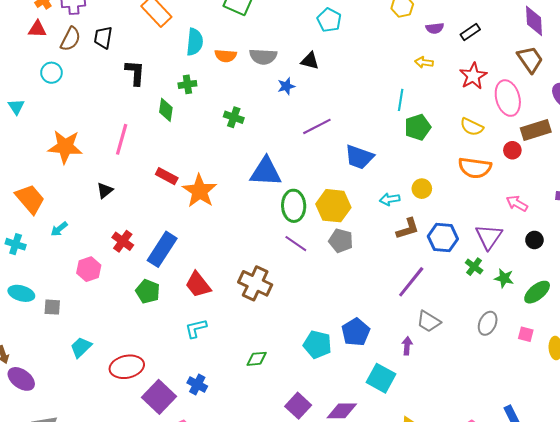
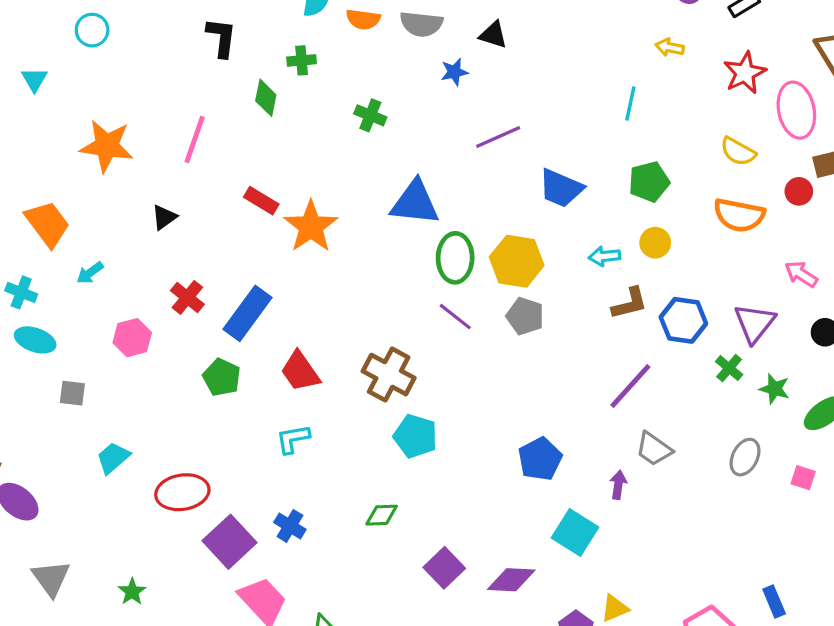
green pentagon: (418, 127) -> (649, 182), moved
cyan ellipse: (21, 293) -> (35, 340), moved
cyan pentagon: (317, 345) -> (415, 436), moved
green diamond: (257, 359) -> (382, 515), moved

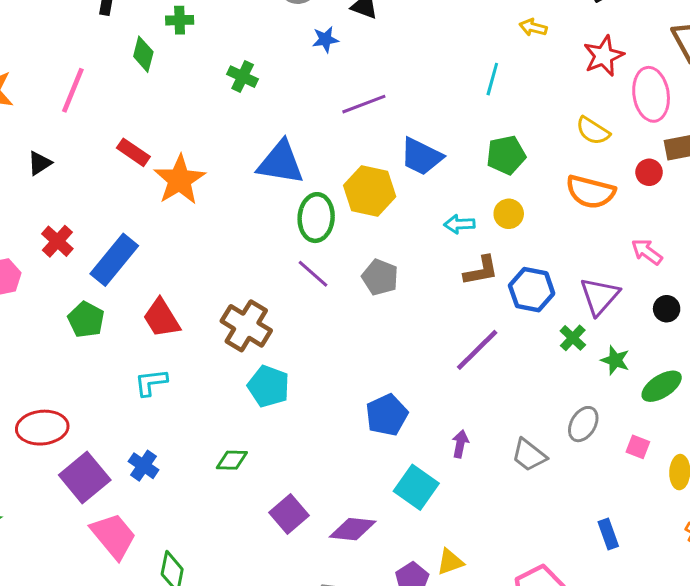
yellow hexagon: (517, 261) -> (370, 191), moved
gray trapezoid: (654, 449) -> (529, 455), moved
blue rectangle: (774, 601) -> (608, 534), moved

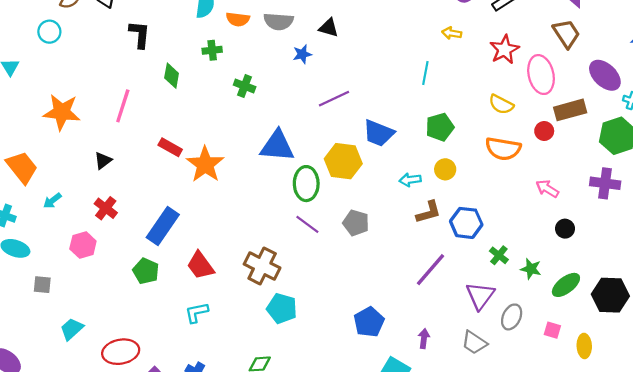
green cross: (180, 20) -> (212, 50), moved
red cross: (57, 241) -> (106, 208), moved
purple triangle: (600, 296) -> (480, 296), moved

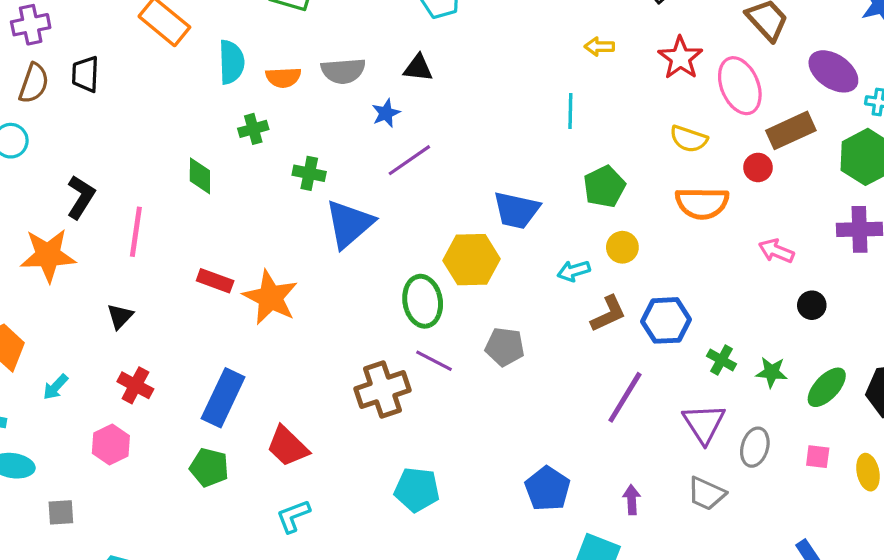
black L-shape: (140, 35) -> (81, 197), moved, turned 36
purple line: (334, 99) -> (409, 160), moved
blue triangle: (277, 146) -> (349, 224), moved, turned -36
brown cross: (262, 266) -> (382, 390), moved, turned -36

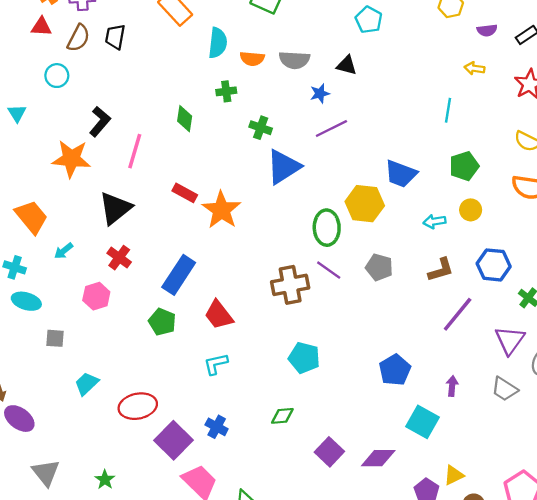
brown L-shape: (608, 314) -> (441, 270), moved
black triangle: (120, 316) -> (115, 208), size x1.8

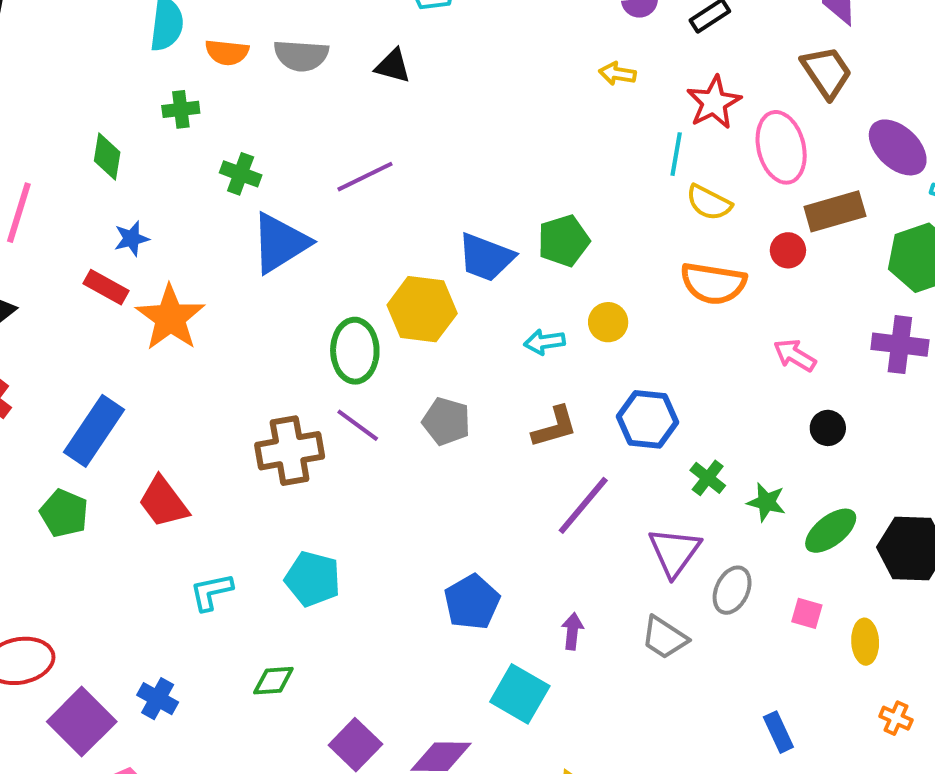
blue star: (320, 93) -> (132, 239), moved
cyan line: (448, 110) -> (676, 154), moved
green pentagon: (464, 166) -> (564, 241), moved
cyan L-shape: (216, 364) -> (211, 592), moved

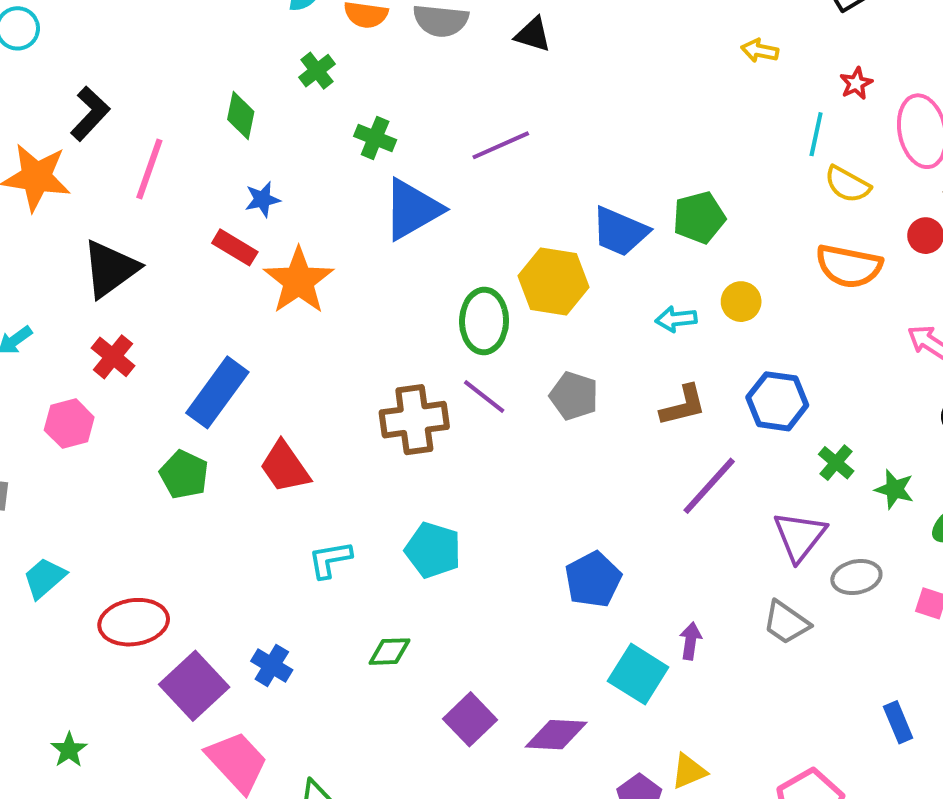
red star: (714, 102) -> (856, 83), size x0.6
green cross: (181, 109) -> (317, 71), turned -33
gray ellipse: (732, 590) -> (856, 577), turned 51
purple arrow: (572, 631) -> (691, 641), moved

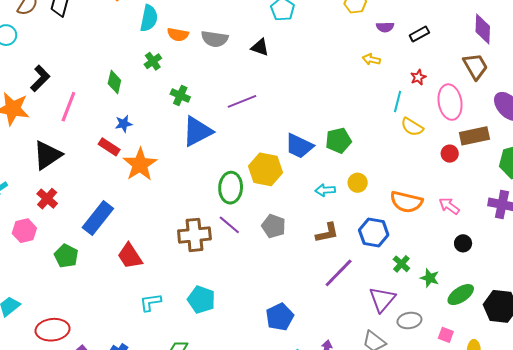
orange semicircle: (849, 266) -> (406, 202), moved
green pentagon: (184, 475) -> (66, 256), moved

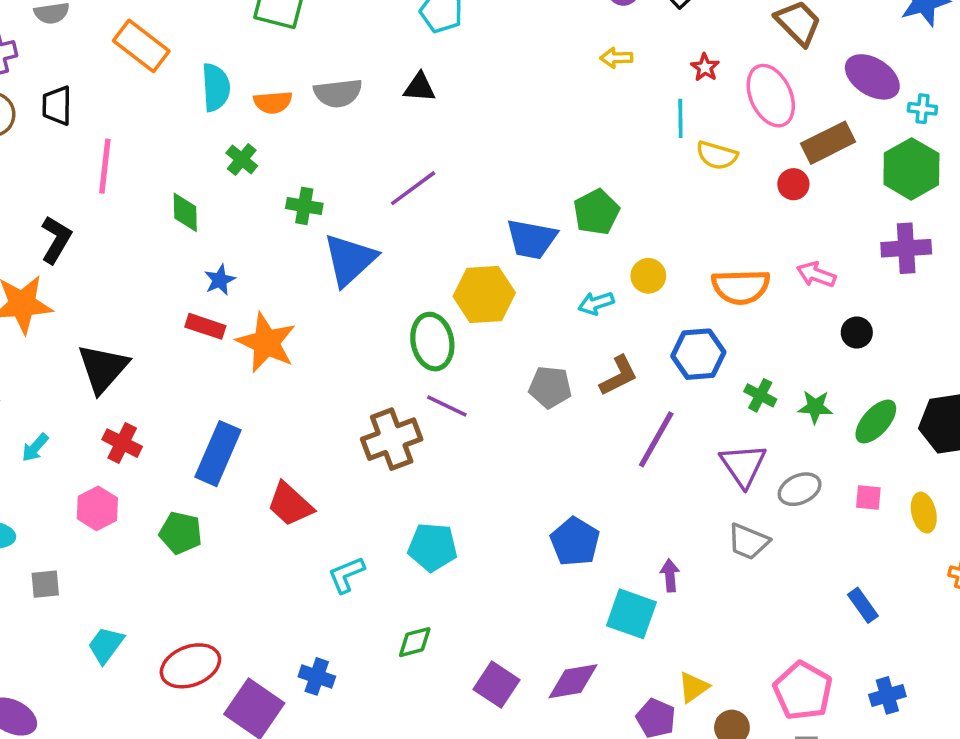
pink line: (68, 107) -> (105, 166), moved
gray pentagon: (274, 226) -> (550, 387), moved

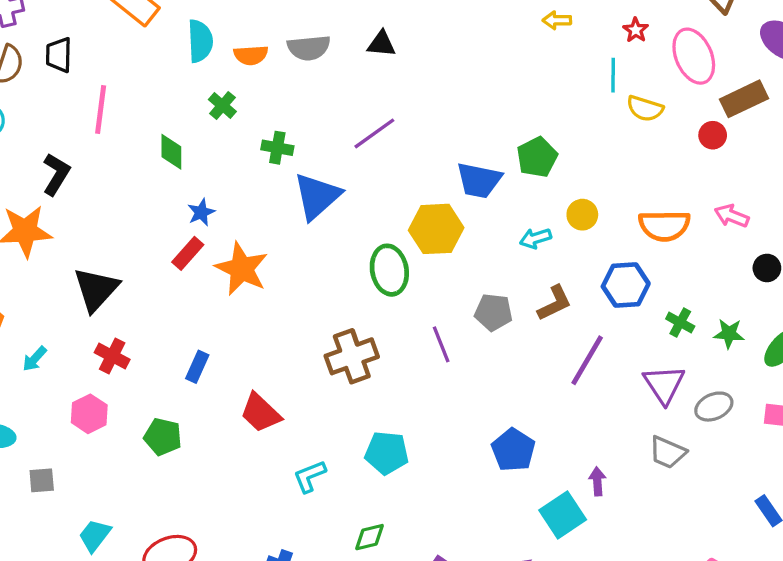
red rectangle: (205, 326) -> (188, 253), turned -68
purple line: (447, 406) -> (441, 344), moved, turned 42
blue rectangle: (218, 454) -> (197, 367), size x0.6
cyan square: (631, 614) -> (563, 515), turned 36

